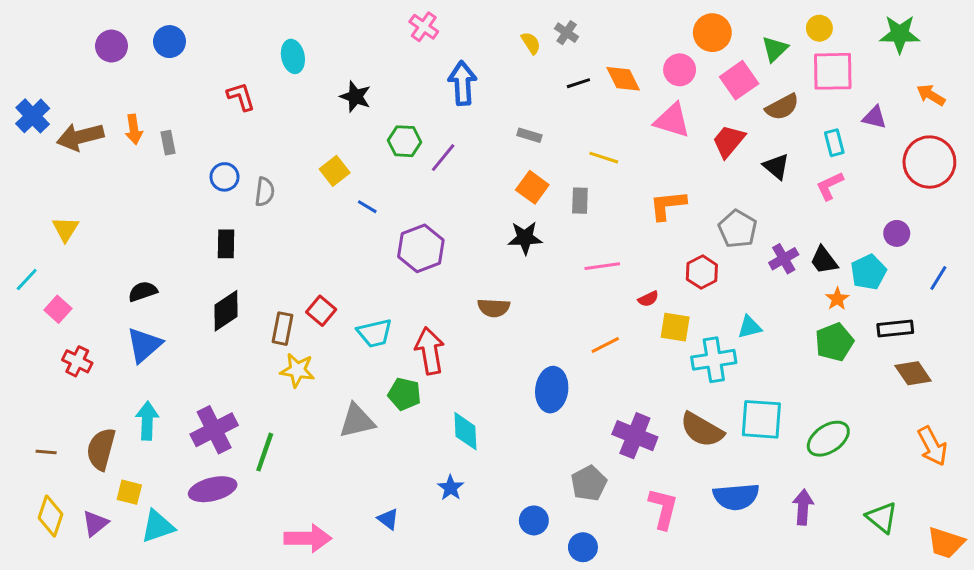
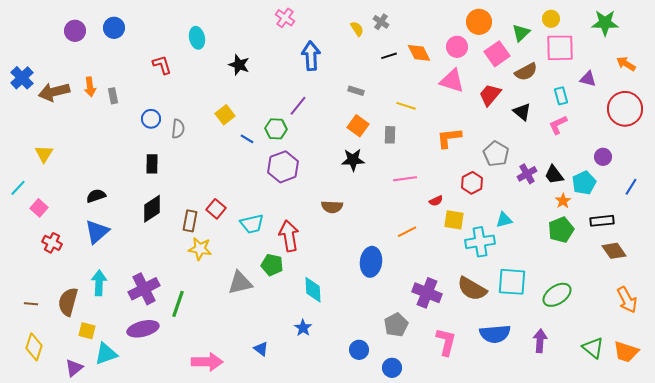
green hexagon: (404, 141) -> (276, 129), moved
purple triangle: (95, 523) -> (74, 368), moved
orange trapezoid: (946, 543) -> (626, 352), moved

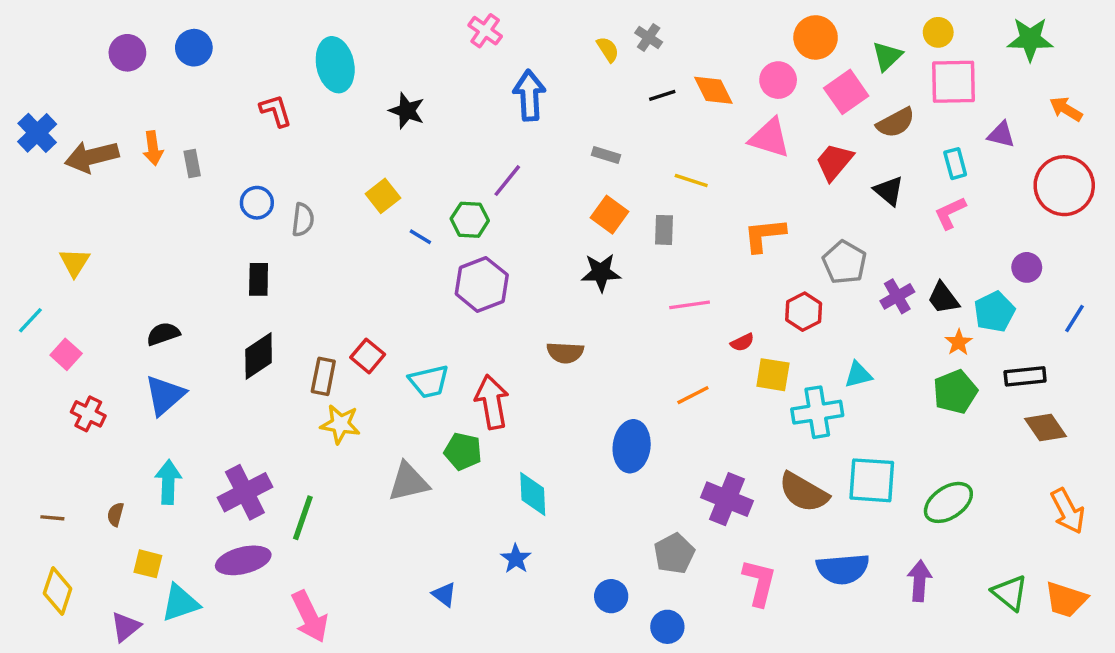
cyan ellipse: (197, 38) -> (335, 65), size x1.4
brown semicircle: (68, 302) -> (115, 514), size x0.5
pink arrow: (207, 362) -> (310, 617), moved, turned 64

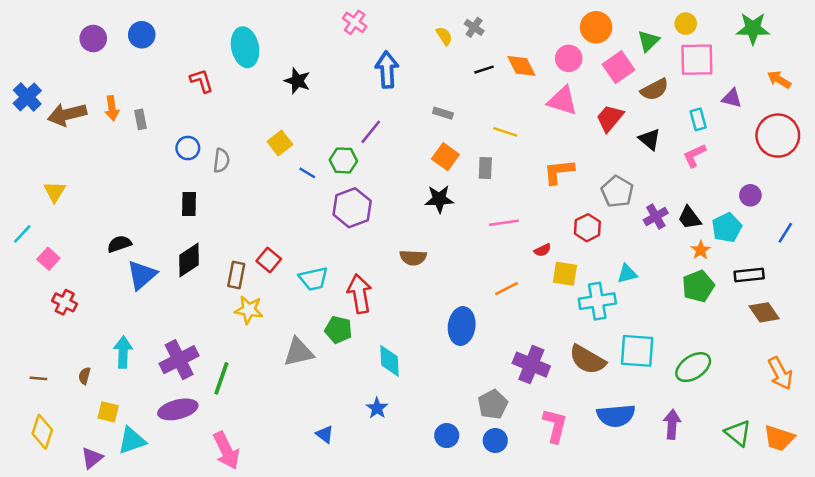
blue triangle: (165, 395) -> (142, 275), moved
blue circle: (667, 627) -> (495, 441), moved

